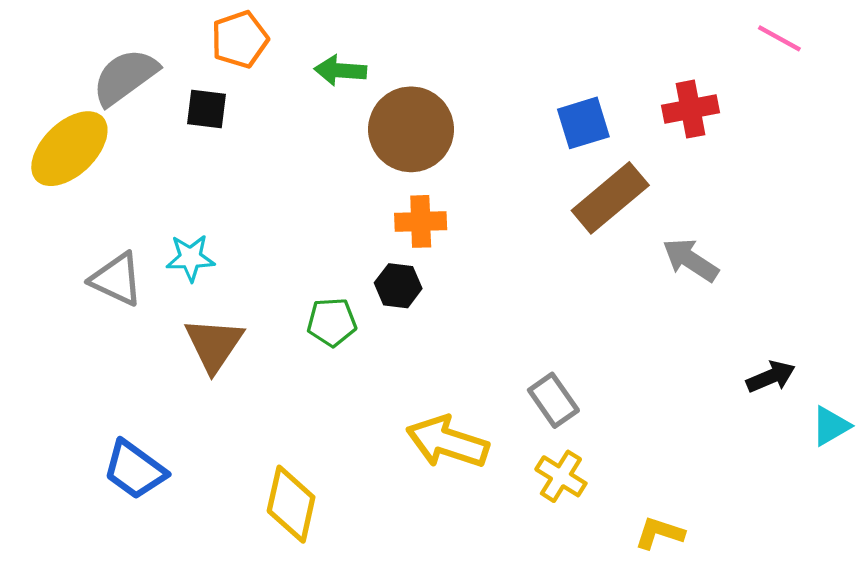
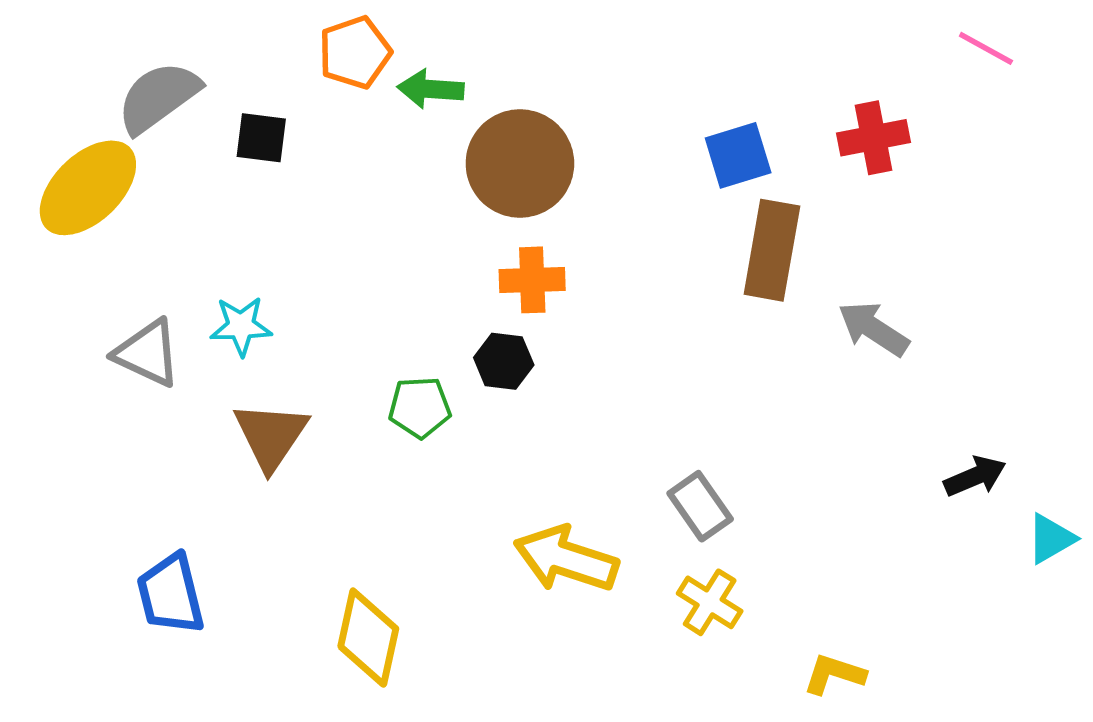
orange pentagon: (240, 39) -> (355, 52), moved
brown rectangle: (610, 198) -> (772, 250), turned -40
blue trapezoid: (135, 470) -> (171, 594), turned 40

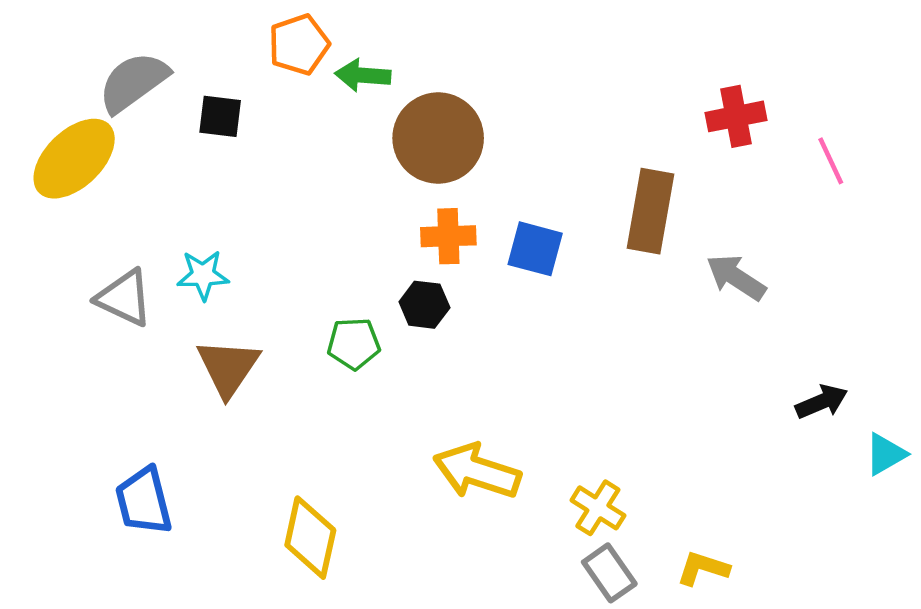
pink line: (986, 48) -> (831, 161), moved, turned 36
blue square: (738, 155) -> (535, 249), moved, turned 32
gray rectangle: (700, 506) -> (609, 573), moved

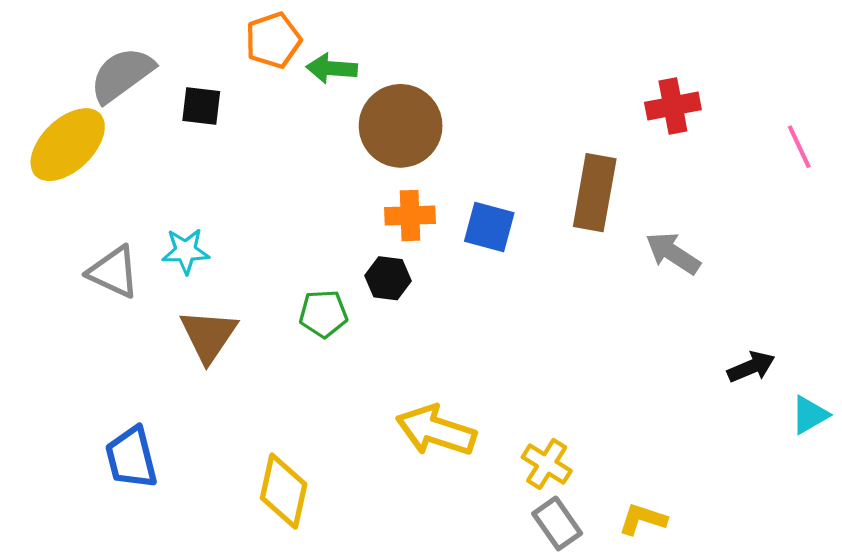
pink line: (831, 161) -> (799, 147), moved

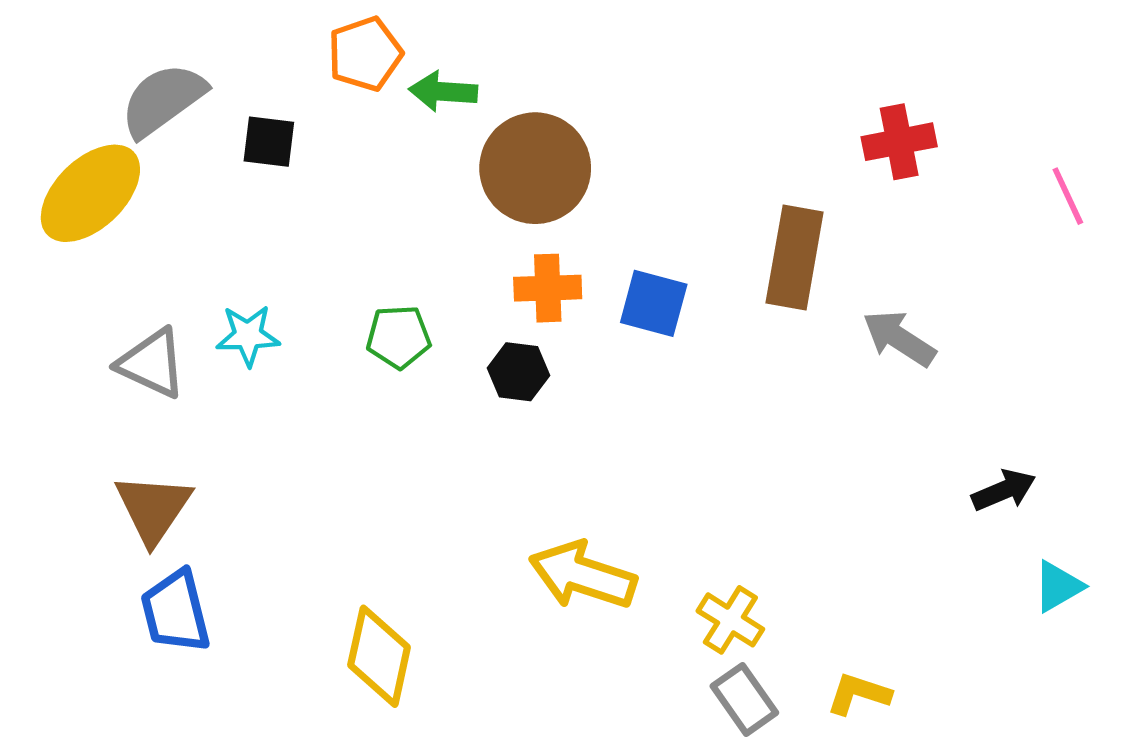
green pentagon: (323, 314) -> (399, 337), moved
brown triangle: (209, 336) -> (153, 508), moved
cyan triangle: (810, 415) -> (1058, 586), moved

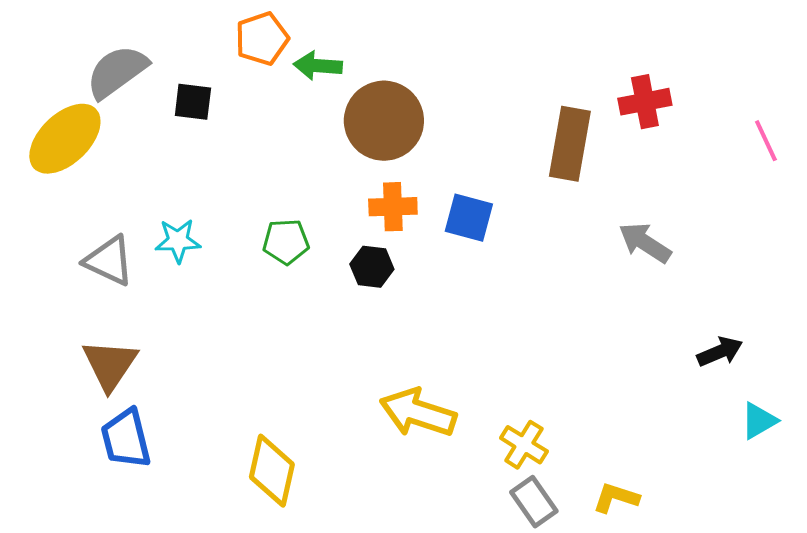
brown rectangle: (795, 257) -> (570, 144), moved

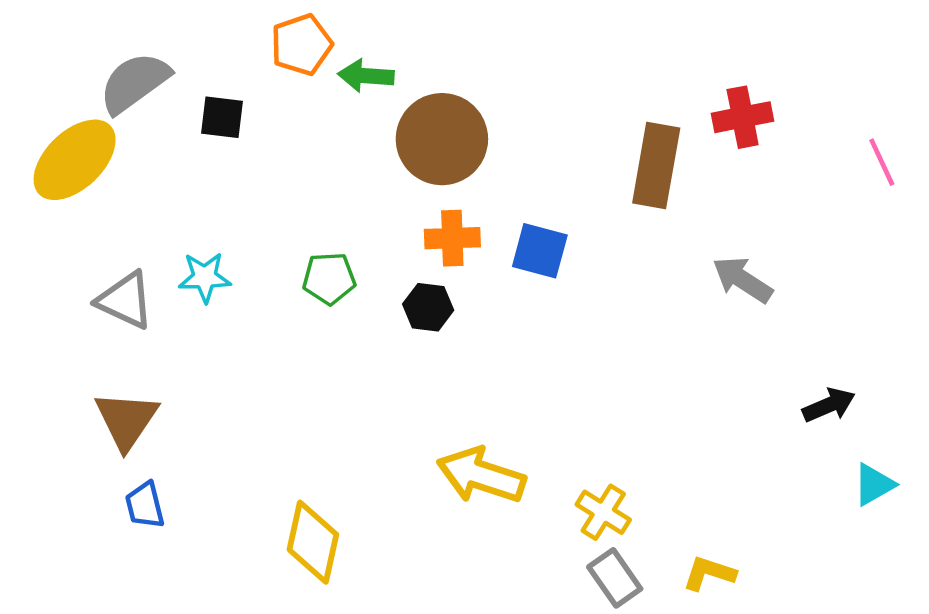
blue trapezoid: (126, 439) -> (145, 505), size x0.7

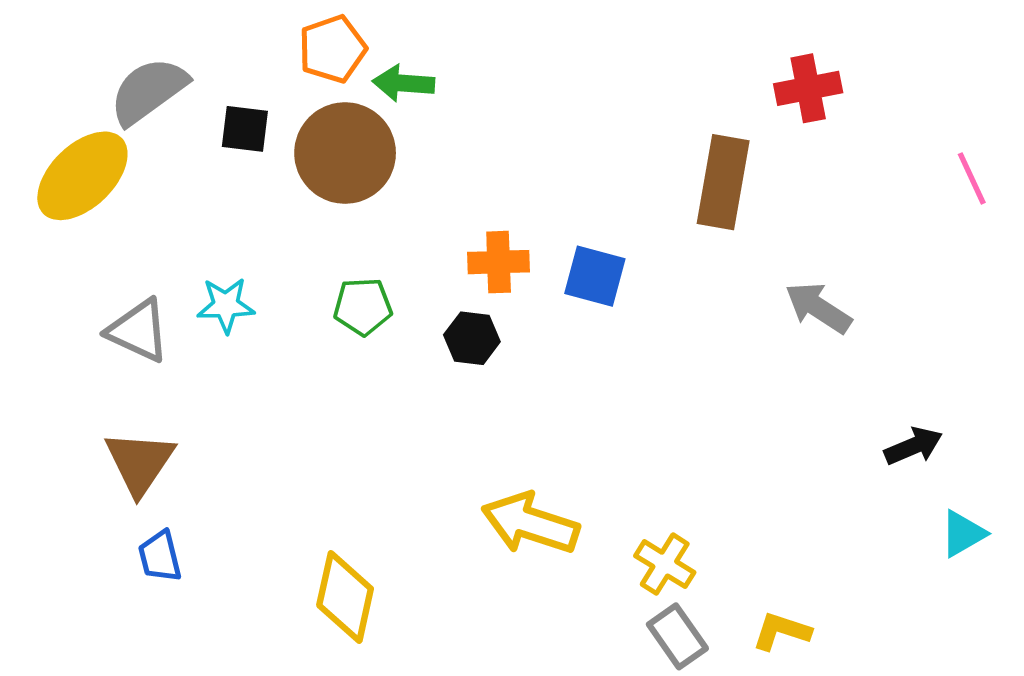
red cross: (743, 117) -> (808, 88), moved
brown circle: (442, 139) -> (345, 153), moved

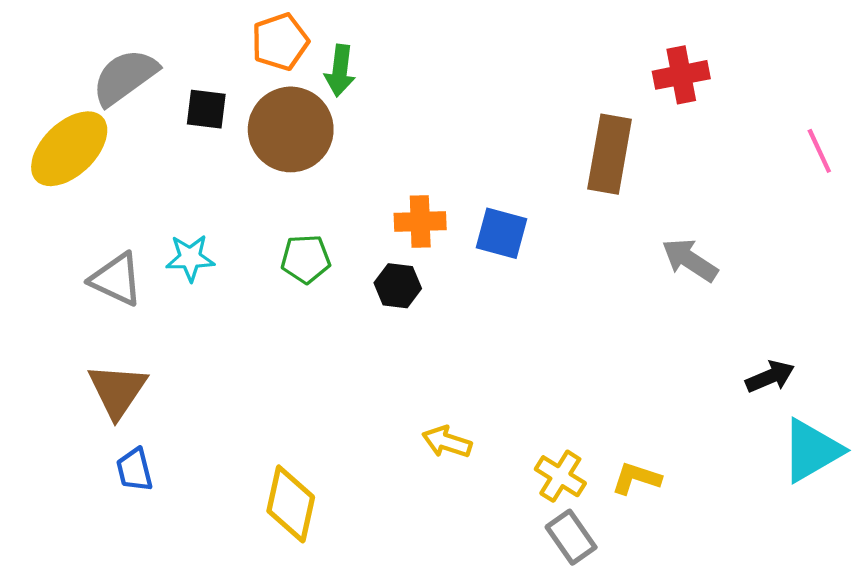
green arrow: (403, 83) -> (340, 71), turned -87
yellow arrow: (530, 523) -> (447, 442), size x0.6
cyan triangle: (963, 534) -> (812, 450), size x1.6
yellow L-shape: (781, 631) -> (636, 478), moved

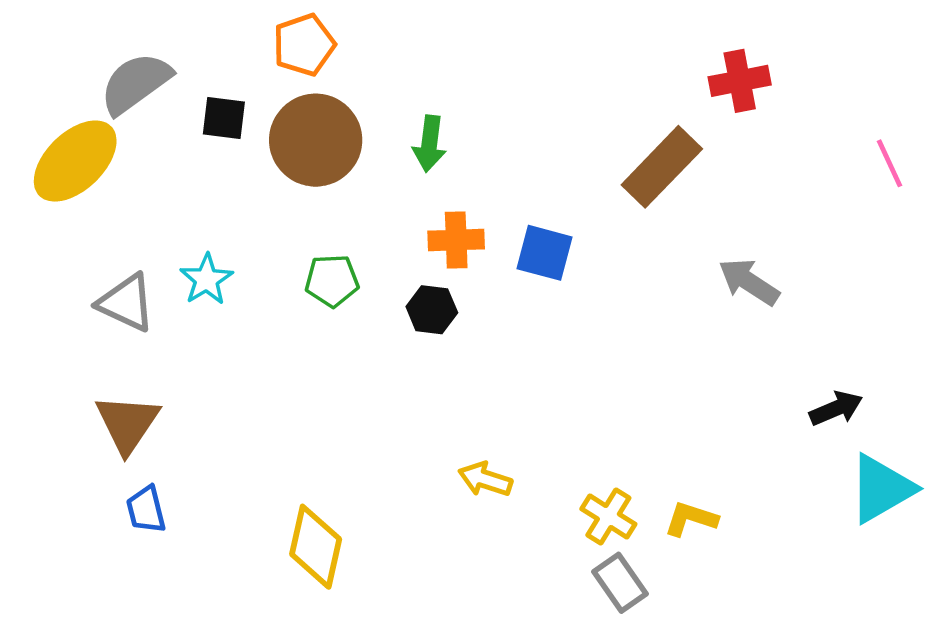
green arrow: (340, 71) -> (429, 144), moved
brown rectangle: (610, 154) -> (662, 167), turned 34
cyan star: (190, 258) -> (206, 280), turned -30

